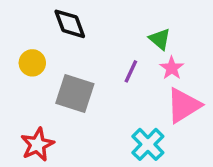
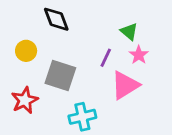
pink triangle: (184, 105) -> (125, 85), moved
red star: (37, 144) -> (25, 100), moved
cyan cross: (148, 144) -> (82, 117), moved, turned 32

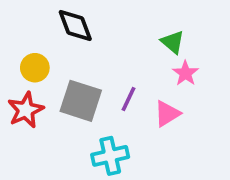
purple line: (106, 58) -> (129, 99), moved
pink triangle: (125, 85) -> (167, 114), size x0.7
red star: (25, 100) -> (26, 110), moved

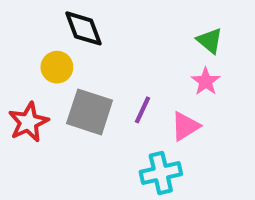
green triangle: (173, 42) -> (210, 41), moved
yellow circle: (35, 68) -> (57, 67), moved
cyan cross: (110, 156) -> (161, 173), moved

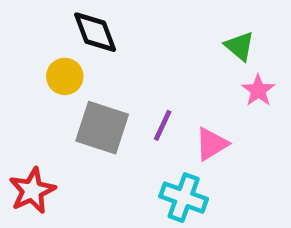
pink star: (206, 81) -> (258, 90), moved
red star: (28, 122) -> (32, 191), moved
cyan cross: (161, 173) -> (184, 198), turned 33

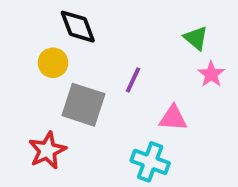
purple line: (163, 125) -> (133, 80), moved
pink triangle: (212, 144) -> (173, 118), turned 36
red star: (32, 191) -> (47, 150), moved

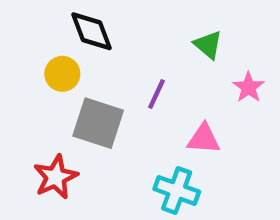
green triangle: (196, 38) -> (208, 45), moved

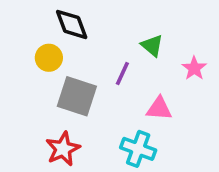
green triangle: (208, 45) -> (152, 45), moved
red star: (56, 177) -> (63, 149), moved

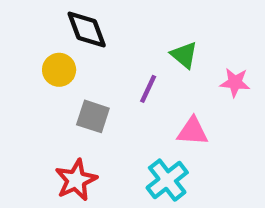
pink star: (194, 68) -> (235, 83), turned -30
gray square: (77, 96) -> (93, 116), size x0.7
cyan cross: (138, 149) -> (167, 180), turned 32

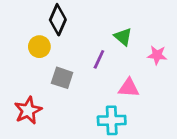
black diamond: (87, 30) -> (58, 20), turned 44
red star: (76, 180) -> (28, 110), moved
cyan cross: (167, 180) -> (112, 120), turned 36

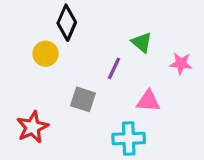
gray square: (62, 78) -> (83, 99), moved

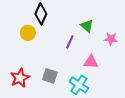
gray square: (83, 99) -> (50, 76), moved
cyan cross: (129, 139) -> (79, 85), turned 36

